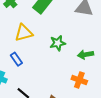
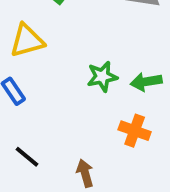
green star: (58, 43) -> (102, 77), moved

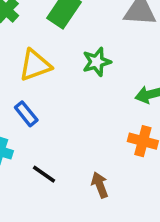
green star: (102, 77) -> (97, 62), moved

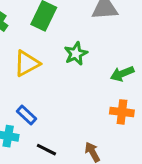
blue rectangle: (26, 114) -> (27, 115), moved

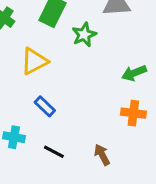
green star: (76, 54) -> (84, 35), moved
blue rectangle: (27, 115) -> (45, 106), moved

